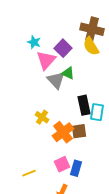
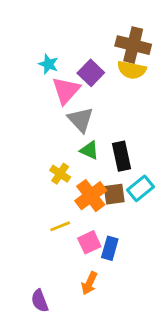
yellow semicircle: (91, 46) -> (132, 70), turned -48
green triangle: (68, 73) -> (89, 150), moved
cyan rectangle: (97, 112) -> (140, 188), moved, turned 42
yellow line: (29, 173) -> (60, 226), moved

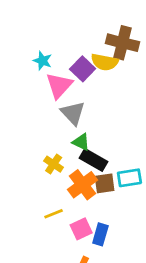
yellow semicircle: (132, 70) -> (105, 62), moved
black rectangle: (121, 156) -> (94, 160), moved, turned -48
cyan rectangle: (140, 188) -> (129, 178), turned 30

